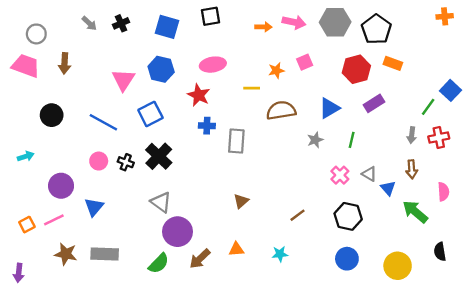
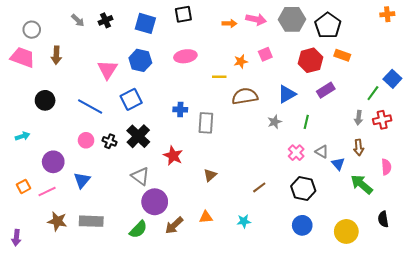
red star: (199, 95) -> (173, 156), moved
orange square: (27, 225) -> (24, 186), moved

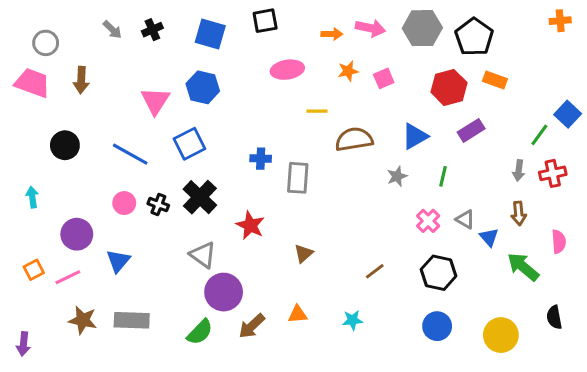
pink ellipse: (185, 56) -> (287, 70), moved
orange star: (241, 61) -> (348, 71), moved
cyan arrow: (22, 136) -> (32, 197), turned -80

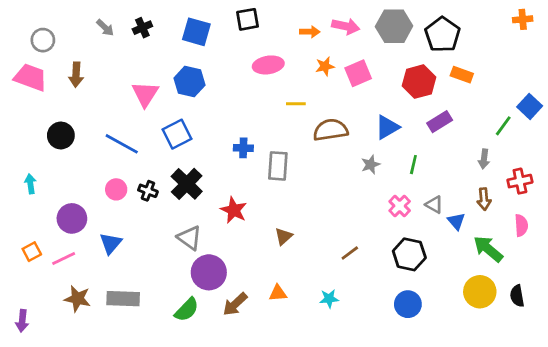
pink square: (384, 78) -> (358, 73), size x1.4
red cross: (553, 173) -> (520, 181), moved
yellow circle: (501, 335) -> (480, 292), moved

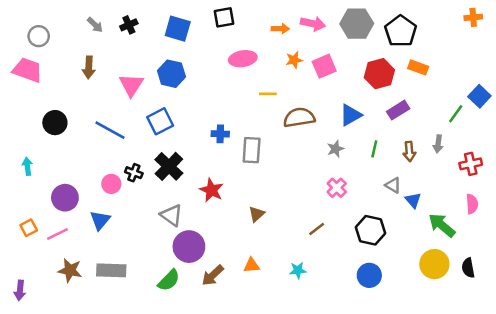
brown arrow: (76, 75) -> (89, 67), moved
pink circle: (116, 189) -> (111, 184), moved
brown arrow: (484, 199) -> (409, 151), moved
pink cross: (400, 206) -> (337, 188), moved

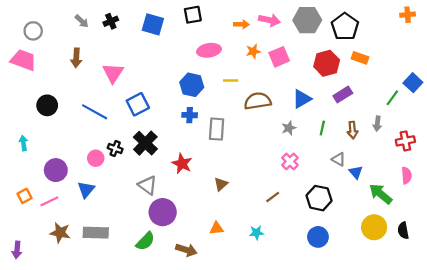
blue hexagon: (171, 74) -> (192, 85), moved
brown arrow: (213, 275) -> (186, 250), moved, turned -120

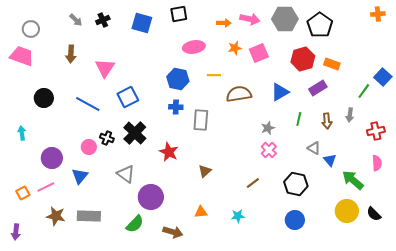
orange rectangle: (360, 58) -> (332, 64), moved
gray star: (289, 128) -> (268, 128), moved
gray triangle: (148, 185) -> (126, 174), moved
orange square: (25, 196) -> (23, 193), moved
black semicircle: (403, 230) -> (374, 214), turned -35

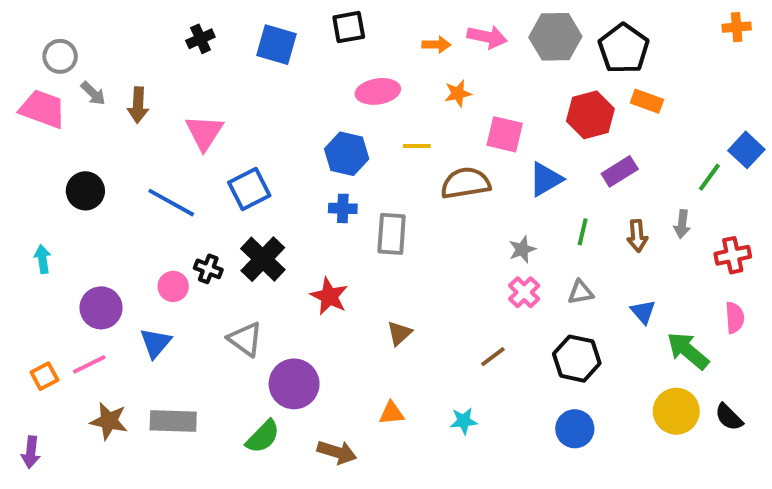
gray arrow: (76, 20) -> (93, 93), moved
pink square: (259, 53) -> (505, 134), moved, turned 36
orange rectangle: (332, 64) -> (647, 101), moved
gray triangle: (314, 148) -> (581, 292), moved, turned -40

